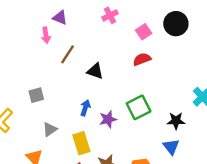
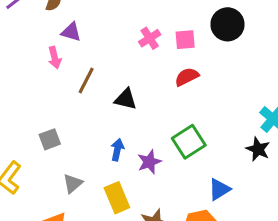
pink cross: (110, 15) -> (150, 38), moved
pink square: (144, 32) -> (185, 40), turned 35
black star: (176, 121) -> (258, 149), moved, turned 30
blue triangle: (171, 147) -> (219, 189), moved, turned 42

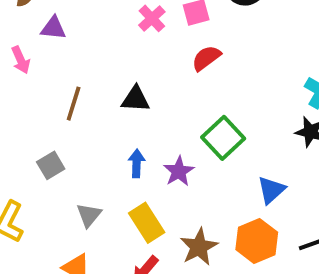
pink arrow: (55, 58) -> (21, 60), moved
brown line: (86, 80) -> (74, 104), moved

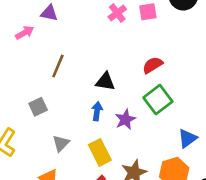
red semicircle: (206, 58) -> (153, 65), moved
pink arrow: (21, 60) -> (25, 33), turned -102
black triangle: (136, 99) -> (105, 82), moved

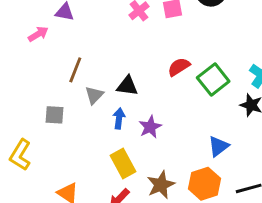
green square: (158, 100) -> (213, 79), moved
gray square: (38, 107) -> (54, 115), turned 30
gray triangle: (61, 143) -> (94, 95), moved

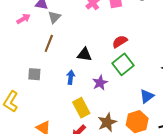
green square: (213, 79) -> (123, 64), moved
gray triangle: (94, 95) -> (54, 17), moved
blue arrow: (119, 118) -> (71, 77), moved

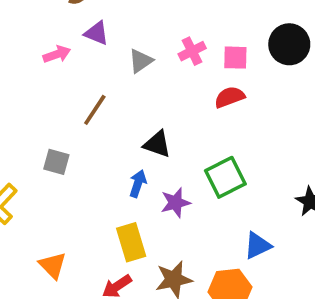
gray triangle: (54, 17) -> (141, 61), moved
red semicircle: (120, 42) -> (230, 97), moved
blue arrow: (71, 77) -> (138, 184), moved

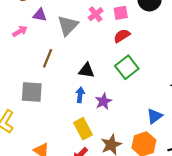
gray triangle: (141, 61) -> (68, 25), size x1.5
gray square: (56, 162) -> (32, 92), size x1.5
green square: (225, 177) -> (127, 67), moved

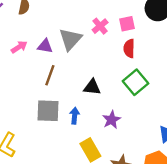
purple triangle: (40, 15) -> (45, 46), moved
red semicircle: (122, 36) -> (129, 48), turned -56
gray square: (32, 92) -> (48, 111), moved
blue arrow: (80, 95) -> (74, 116), moved

